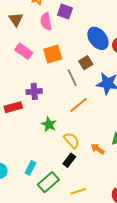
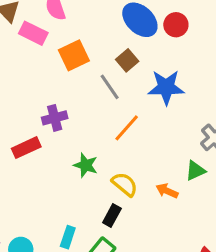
pink rectangle: (24, 51) -> (33, 33), moved
black rectangle: (69, 160) -> (112, 216), moved

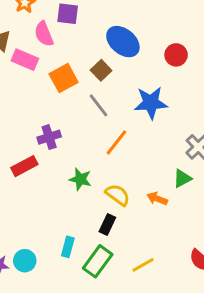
red circle: (176, 25) -> (176, 55), moved
brown square: (127, 60) -> (101, 70), moved

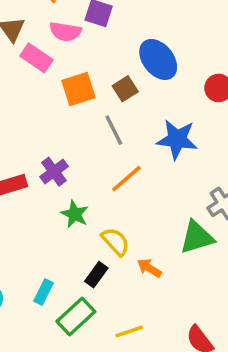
pink semicircle: (44, 34) -> (65, 32), turned -70
purple cross: (49, 137) -> (54, 172), moved, turned -30
green triangle: (182, 178) -> (197, 237), size x1.5
orange arrow: (157, 199) -> (149, 268), moved

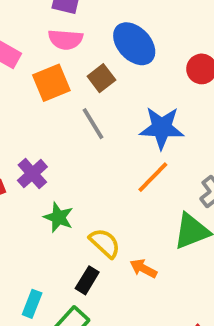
pink semicircle: (65, 32) -> (65, 40), moved
orange line: (126, 179) -> (153, 177), moved

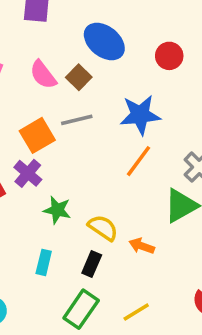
pink semicircle: (65, 40) -> (43, 75), moved, turned 56
orange square: (51, 83) -> (37, 135), moved
gray line: (93, 124) -> (77, 120), turned -64
cyan rectangle: (32, 304) -> (44, 262), moved

